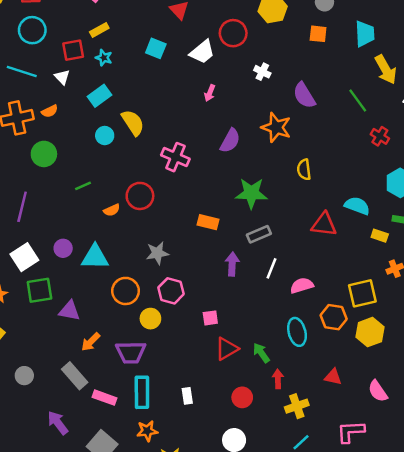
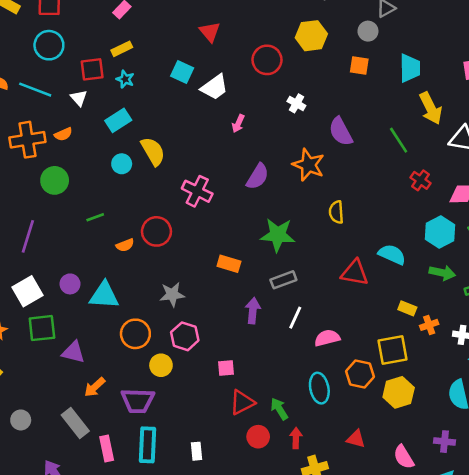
white trapezoid: (202, 52) -> (215, 87), moved
yellow rectangle: (380, 236) -> (407, 308), moved
red circle: (242, 397) -> (258, 437), moved
pink rectangle: (105, 398) -> (107, 448), turned 55

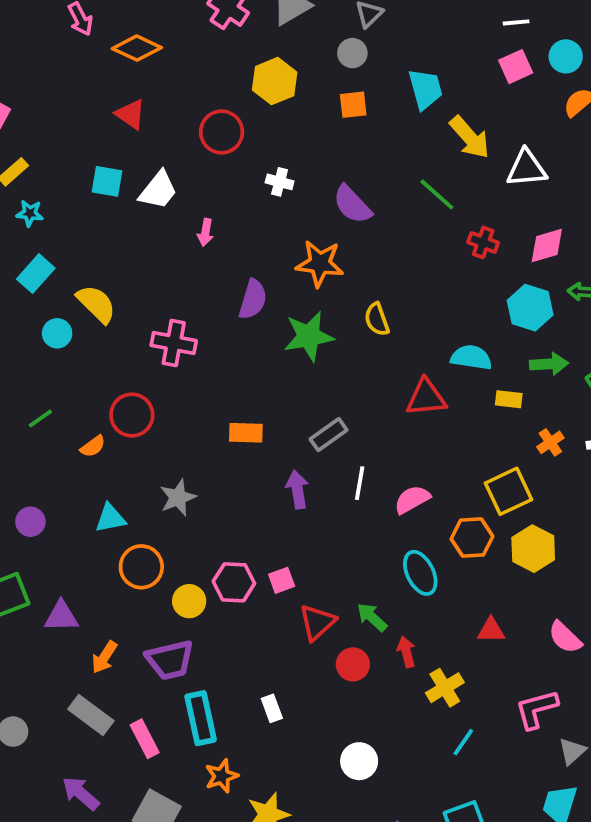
green star: (278, 235) -> (309, 336), moved
cyan triangle: (104, 295) -> (110, 518), moved, size x0.7
yellow rectangle: (407, 308) -> (509, 399), moved
pink hexagon: (185, 336) -> (234, 582), moved

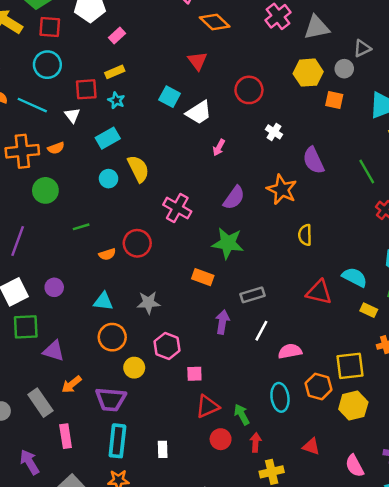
yellow hexagon: (275, 81) -> (308, 73), moved
green star: (309, 336) -> (228, 243), moved
pink hexagon: (234, 582) -> (167, 346), moved
gray rectangle: (91, 715) -> (40, 403), moved
pink rectangle: (145, 739) -> (66, 436), moved

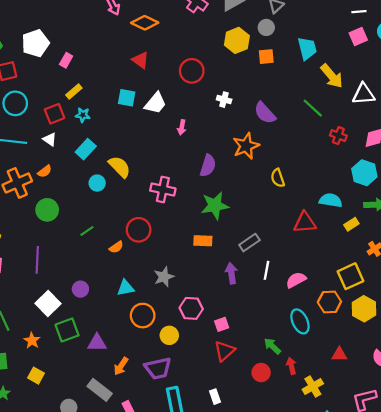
orange star: (282, 190) -> (246, 146), turned -30
yellow rectangle: (369, 310) -> (351, 224), turned -40
red triangle: (208, 406) -> (224, 351), moved

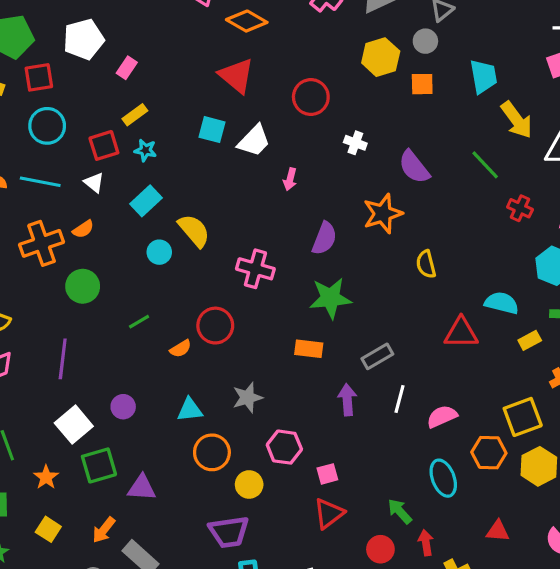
red triangle: (140, 60) -> (236, 76), size x1.4
orange arrow: (121, 366) -> (104, 530), moved

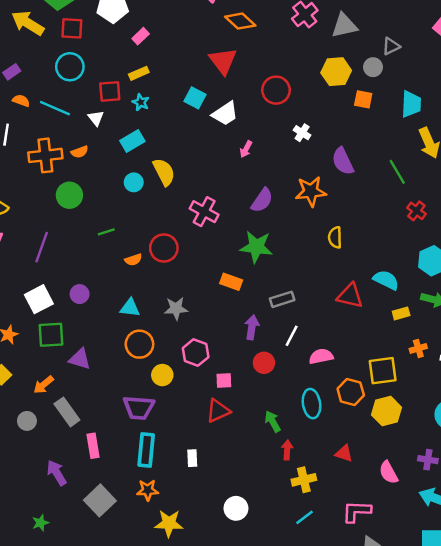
red circle: (380, 549) -> (264, 363), moved

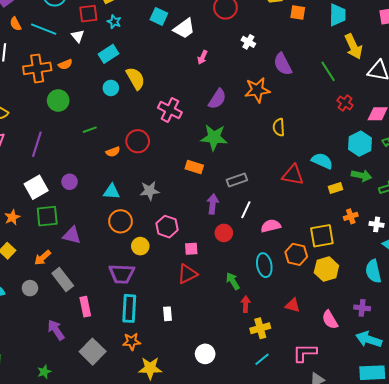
orange semicircle: (21, 101) -> (15, 24), turned -136

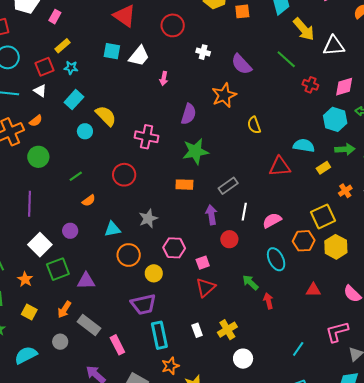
orange semicircle: (113, 152) -> (89, 201), moved
yellow cross: (260, 328) -> (227, 330), moved

